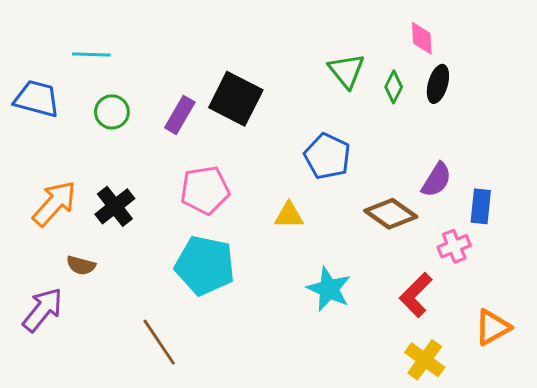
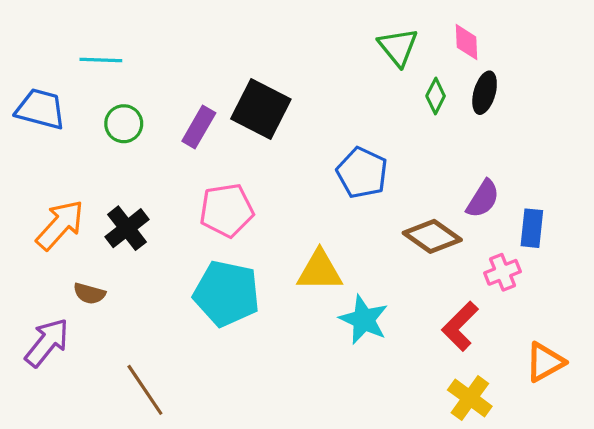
green triangle: (346, 71) -> (398, 47), moved
yellow triangle: (289, 215) -> (320, 271), moved, size x1.4
brown line: (159, 342) -> (145, 390), moved

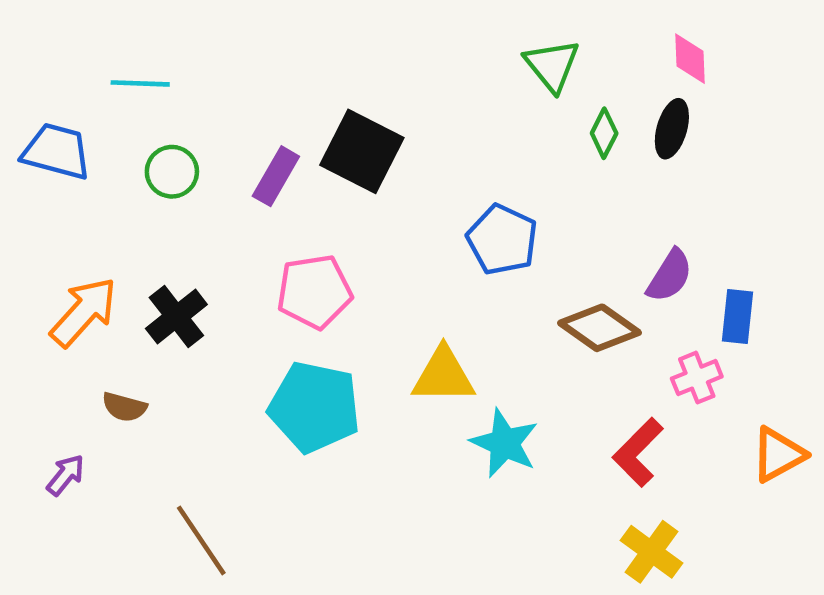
pink diamond: (467, 42) -> (690, 59), moved
purple arrow: (47, 343) -> (66, 475), size x0.6
orange triangle: (545, 362) -> (778, 455), moved

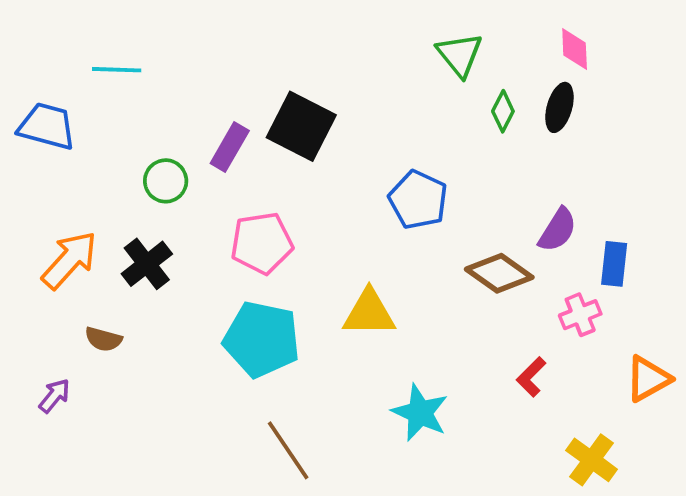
green circle: (172, 172) -> (166, 181), moved
cyan star: (504, 443) -> (420, 413), moved
red L-shape: (638, 452) -> (531, 377), size x0.7
brown line: (201, 540) -> (288, 450), moved
yellow cross: (652, 552) -> (592, 460), moved

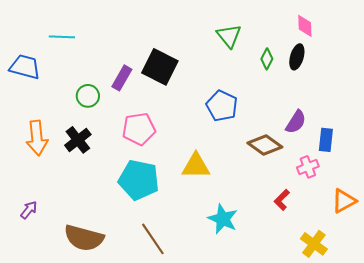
green triangle: (460, 55) -> (229, 36), moved
orange arrow: (70, 260) -> (37, 138), turned 132
brown semicircle: (103, 339) -> (84, 238), moved, size x2.0

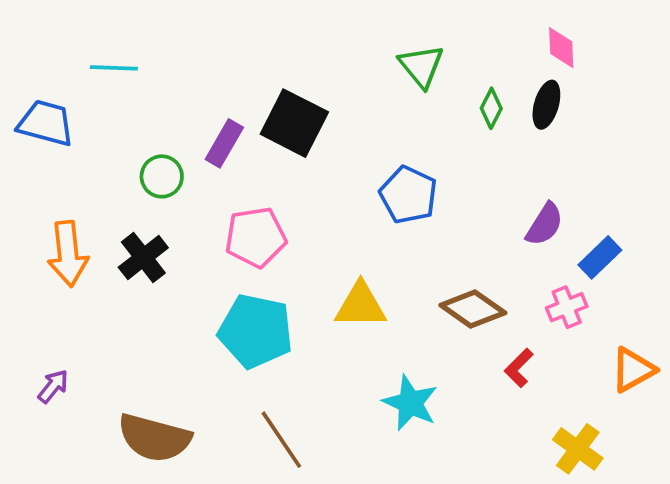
blue rectangle: (326, 140) -> (600, 257), turned 40
brown diamond: (265, 145) -> (473, 309), moved

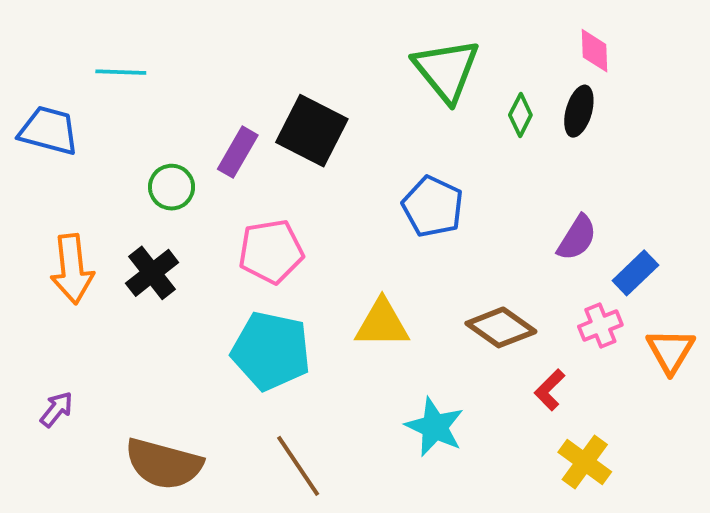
green triangle: (421, 66) -> (446, 70), size x1.4
orange triangle: (633, 370) -> (671, 351), moved, turned -30
yellow cross: (578, 449) -> (585, 462), moved

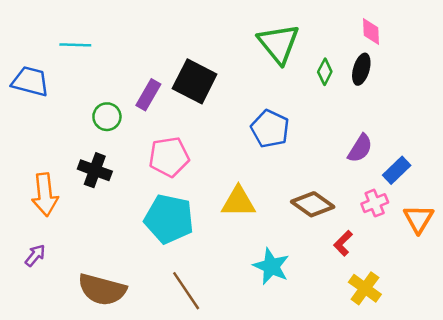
orange arrow: (72, 269) -> (45, 195), moved
black cross: (152, 273) -> (95, 170), turned -32

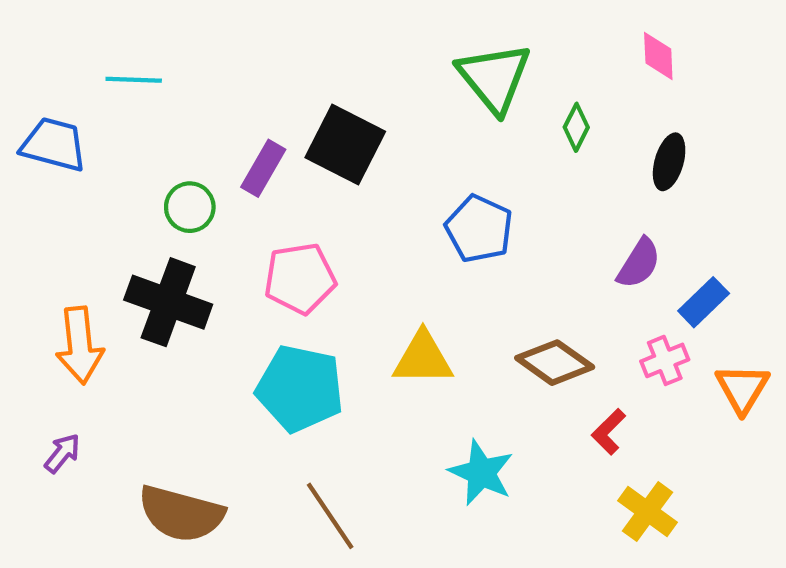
black ellipse: (361, 69) -> (669, 162), moved
black cross: (95, 170) -> (168, 302), size x1.4

